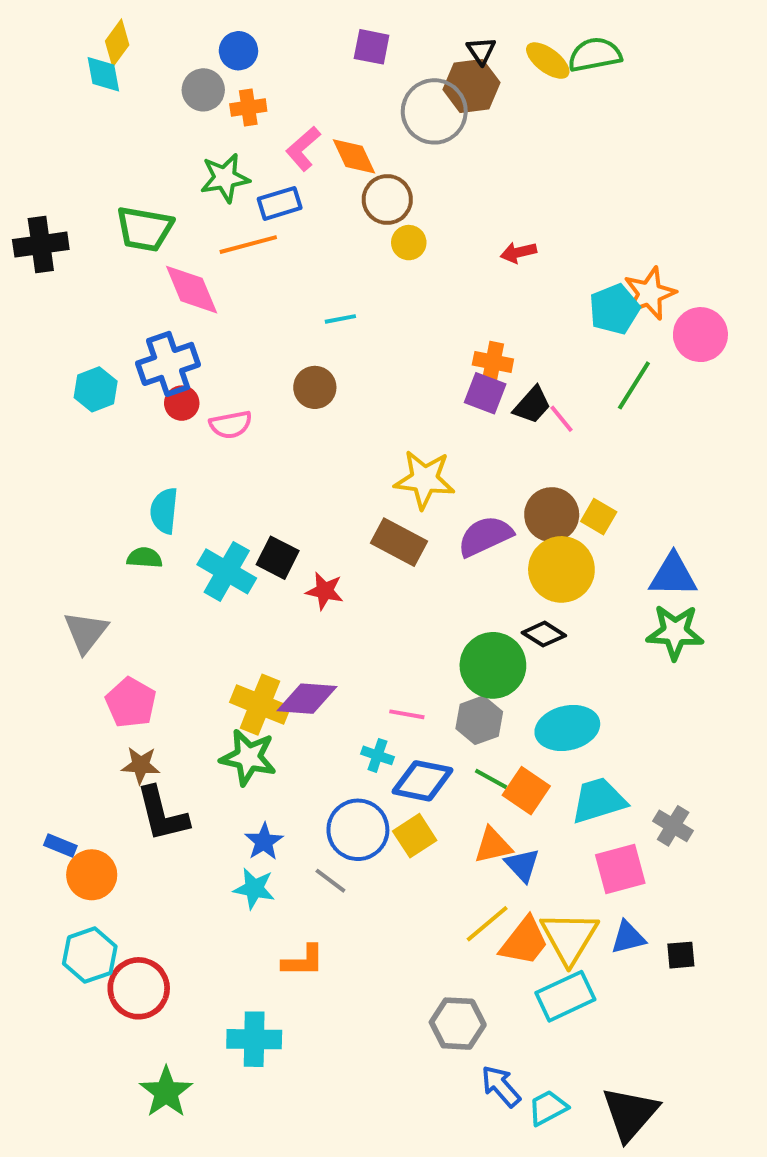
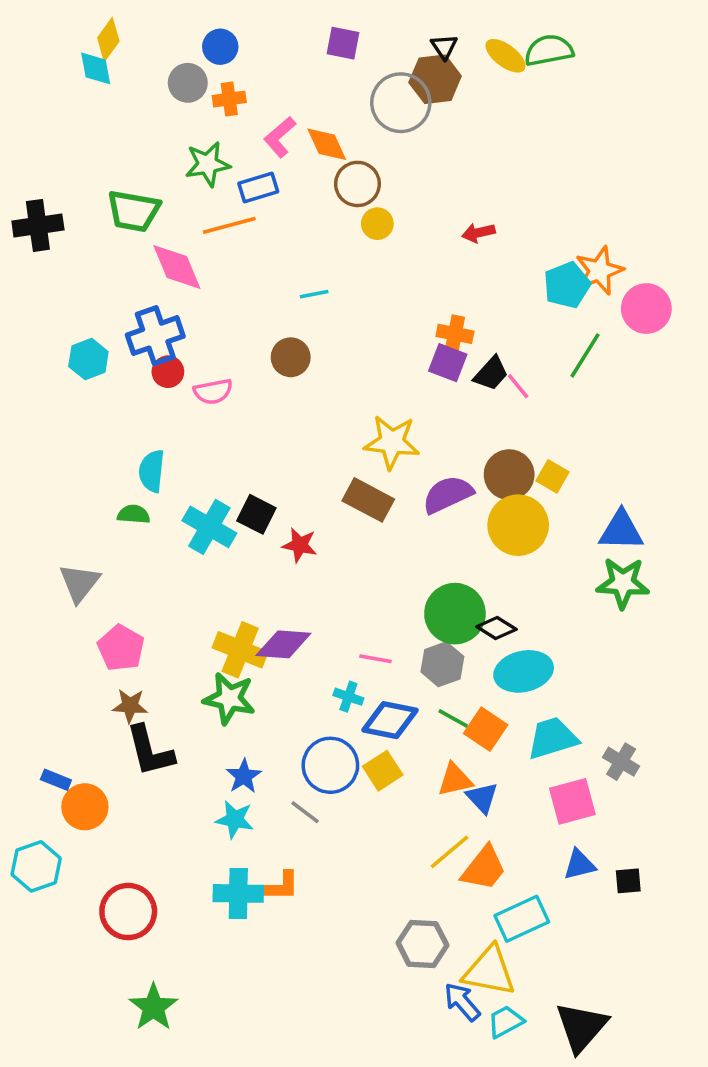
black diamond: (544, 634) -> (496, 628), moved
yellow triangle: (569, 937) -> (489, 971), moved, turned -50
cyan hexagon: (90, 955) -> (36, 866), moved
cyan cross: (254, 1039) -> (238, 893), moved

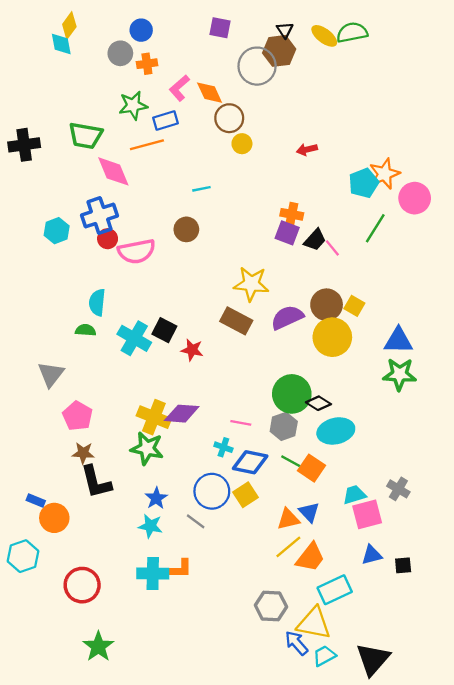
pink semicircle: (213, 392) -> (137, 251), size x1.5
cyan trapezoid: (552, 738) -> (354, 495), moved, size x0.7
orange triangle: (455, 780) -> (288, 519), moved

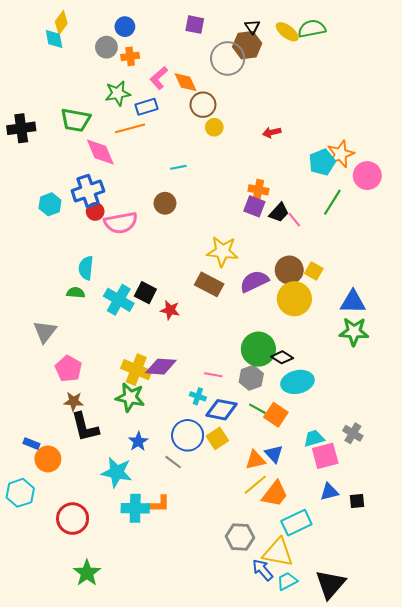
cyan star: (150, 526) -> (117, 472), moved, size x1.4

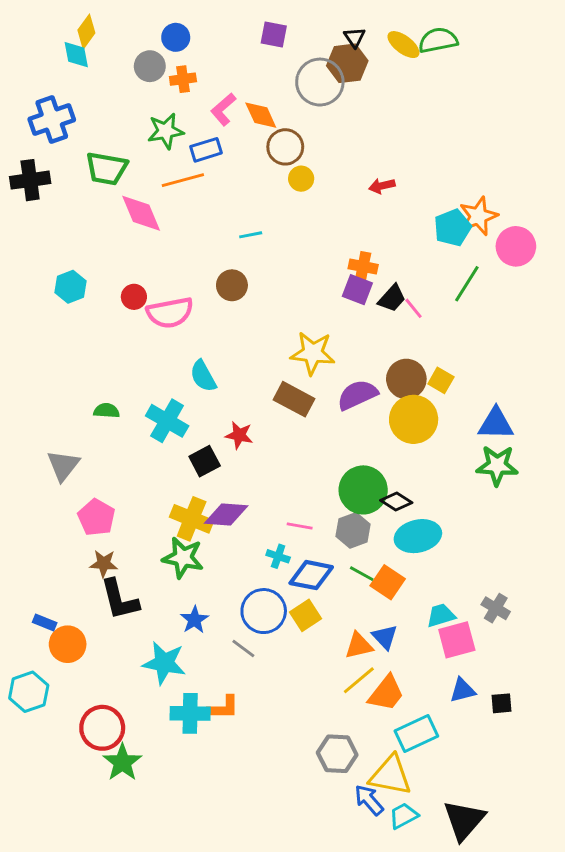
blue cross: (88, 191) -> (52, 120), moved
cyan semicircle: (86, 268) -> (203, 376), moved, turned -35
black square: (145, 293) -> (205, 461), moved, turned 35
green star: (87, 573) -> (122, 762), moved

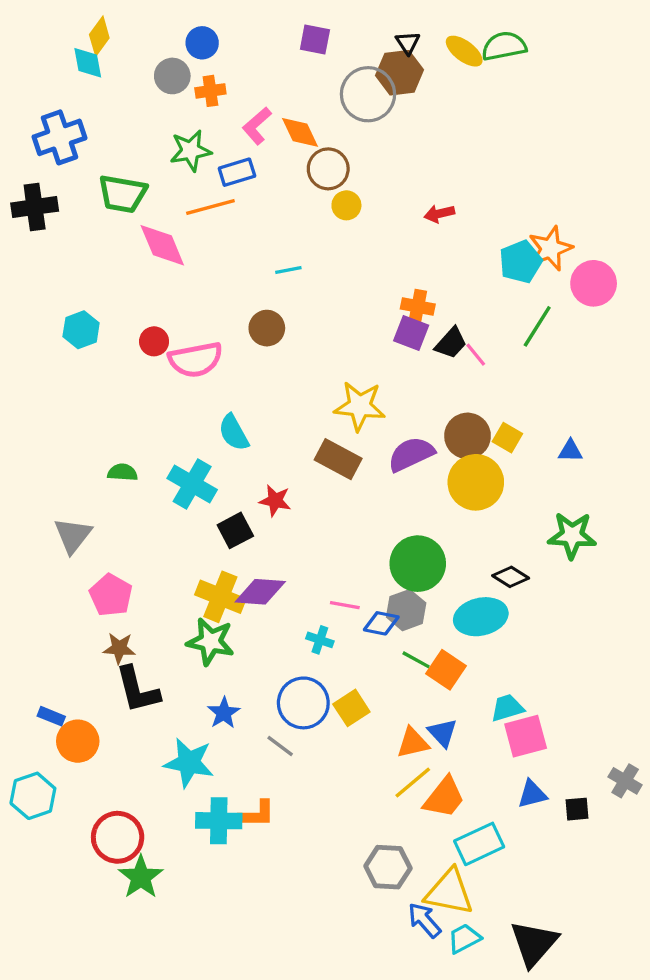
blue triangle: (496, 424) -> (570, 451), moved, size x0.6
black diamond: (396, 502) -> (511, 577), moved
blue diamond: (311, 575) -> (381, 623), moved, size x0.7
gray cross: (496, 608) -> (625, 781), moved

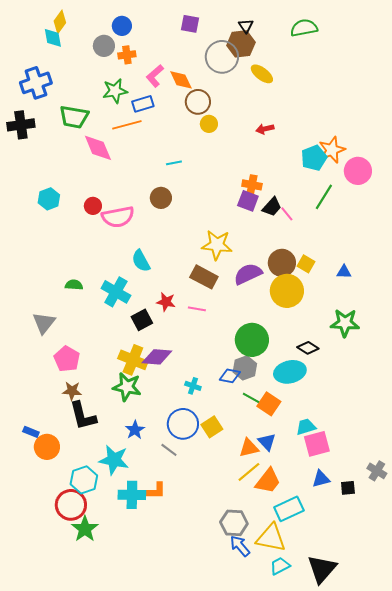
yellow ellipse: (464, 51) -> (262, 74), moved
pink line: (345, 605) -> (197, 309), moved
cyan hexagon: (33, 796) -> (84, 480), moved
blue arrow: (424, 920) -> (240, 546), moved

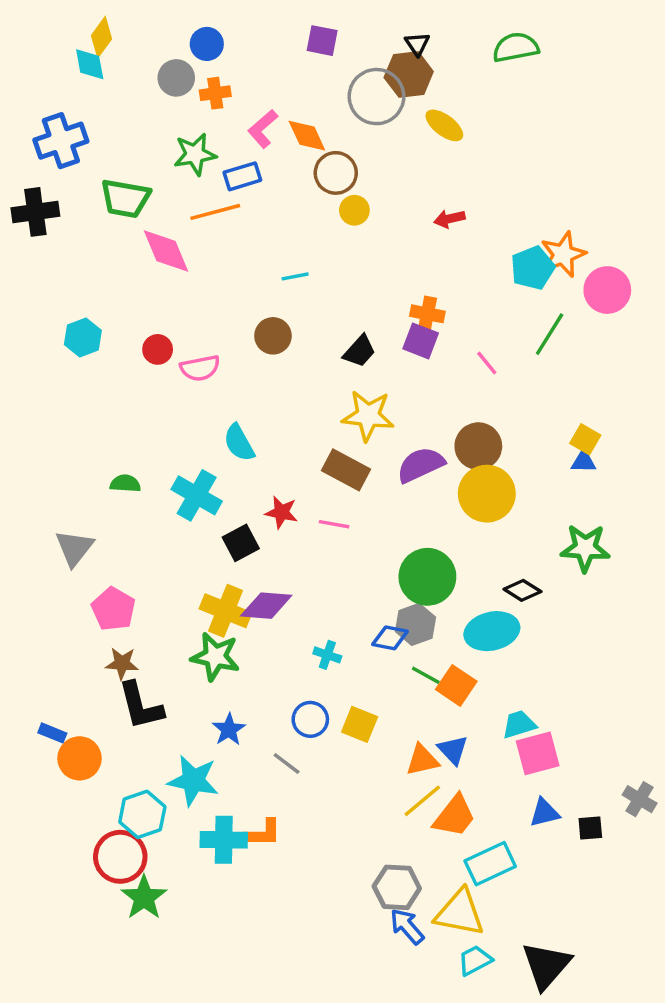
black trapezoid: (272, 207) -> (360, 351), moved
pink semicircle: (118, 217) -> (200, 368), size x0.7
yellow square: (306, 264) -> (585, 439), moved
blue circle: (183, 424) -> (310, 719), size x0.7
yellow square: (212, 427) -> (360, 724), turned -35

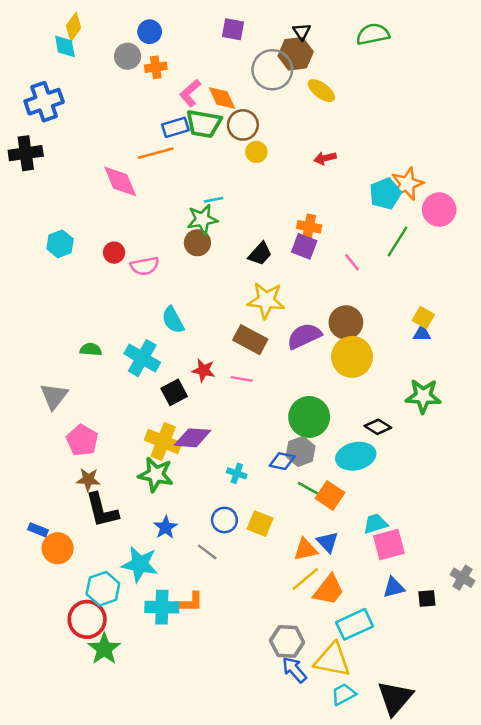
green star: (195, 154) -> (202, 219), moved
green trapezoid: (125, 198) -> (204, 124), moved

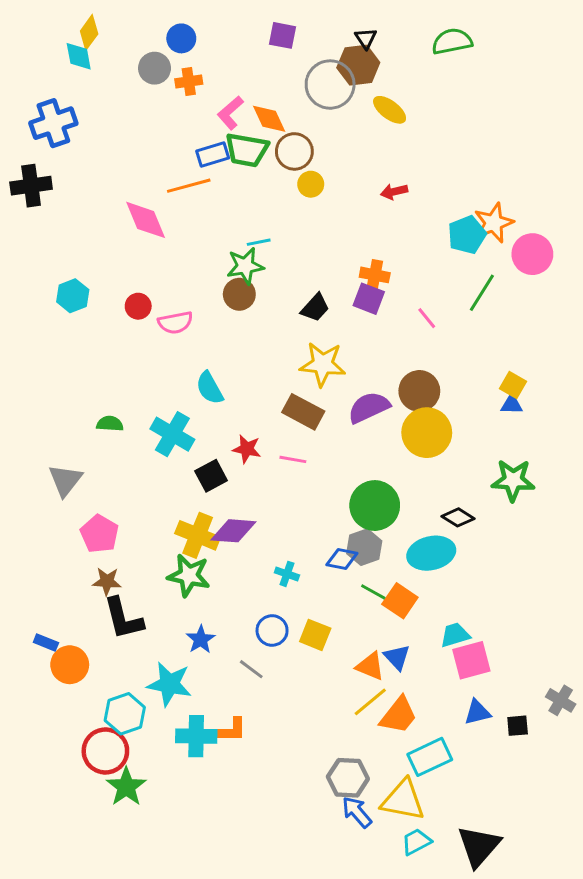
orange triangle: (305, 549) -> (370, 666), turned 35

